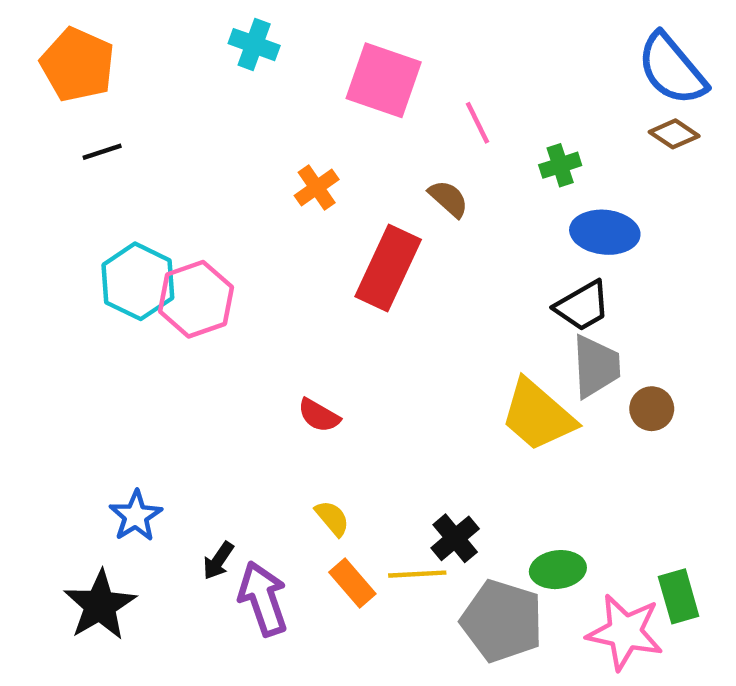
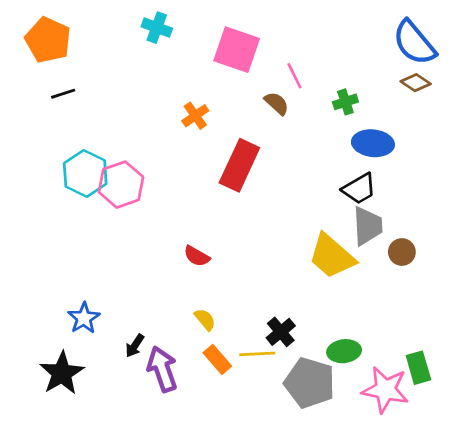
brown semicircle: (448, 199) -> (277, 103), moved

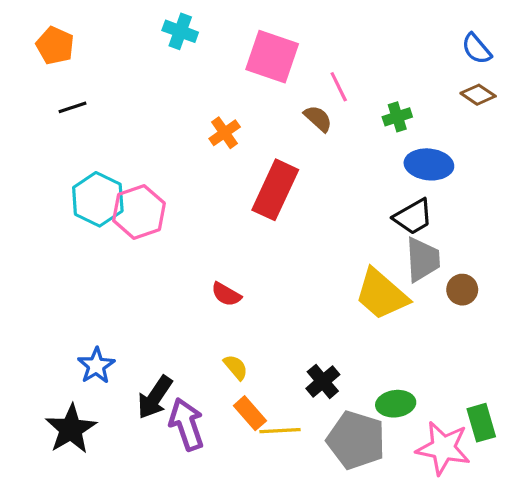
orange pentagon: (48, 40) -> (55, 46), size x0.7
blue semicircle: (414, 43) -> (476, 49), size x0.6
black arrow: (135, 346) -> (155, 397), size x1.6
yellow line: (257, 354) -> (280, 431), moved

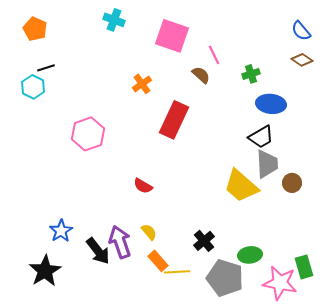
cyan hexagon: (98, 199) -> (33, 87), moved, size x0.7
black arrow: (155, 397) -> (98, 251), turned -72
purple arrow: (187, 424) -> (120, 242), moved

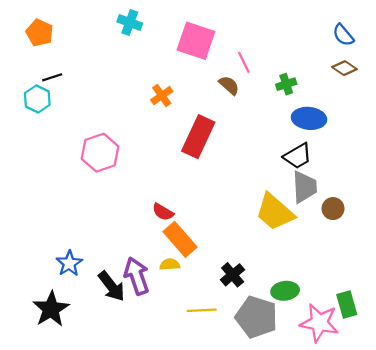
yellow semicircle: (149, 232) -> (170, 265), turned -54
orange rectangle: (158, 261) -> (180, 239), moved, size x1.4

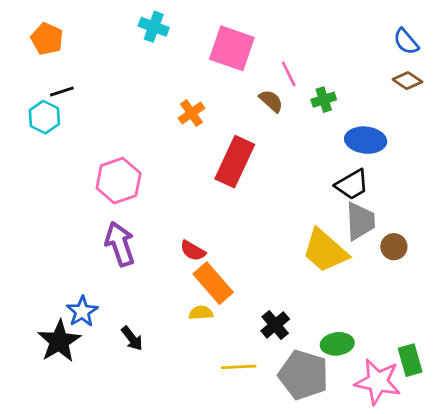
green cross: (286, 84) -> (324, 100), moved
purple arrow: (137, 276) -> (120, 244), moved
black arrow: (112, 286) -> (132, 338), size x0.7
black star: (51, 309) -> (59, 341), moved

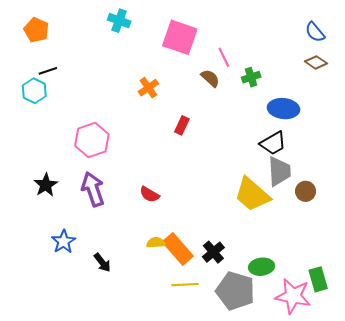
red rectangle: (235, 162) -> (182, 125), size x0.5
orange rectangle: (213, 283) -> (178, 249), moved
black star: (59, 341) -> (46, 185), moved, size x0.7

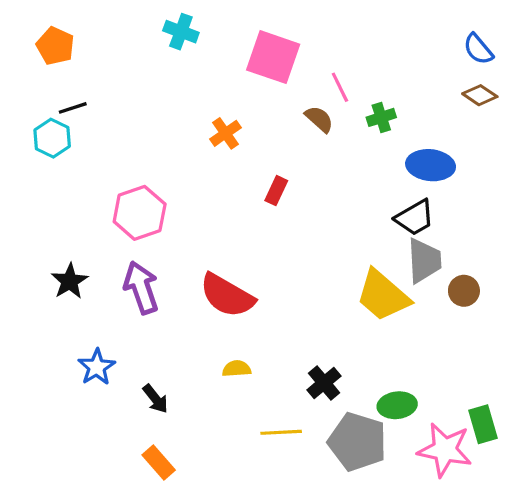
red semicircle: (149, 194) -> (227, 296), size x1.8
orange rectangle: (178, 249) -> (159, 462), moved, size x0.7

